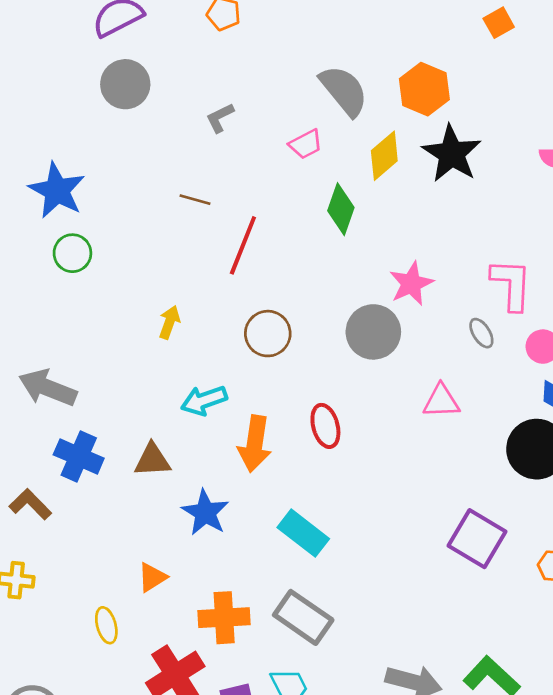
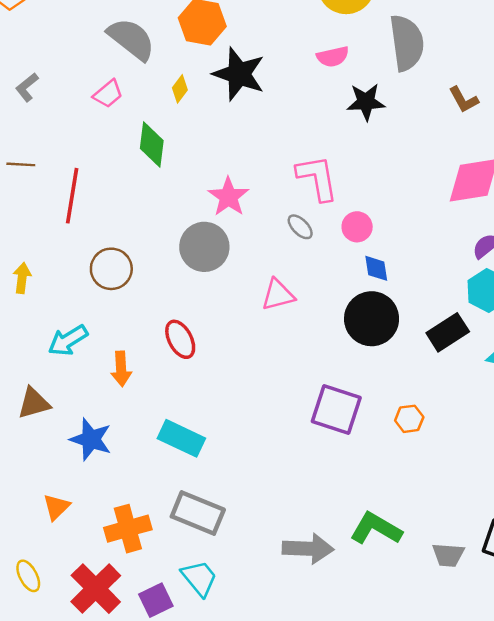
yellow diamond: (384, 156) -> (180, 89), size x0.6
orange arrow: (255, 444) -> (121, 369), size x0.7
yellow ellipse: (106, 625) -> (28, 576), moved

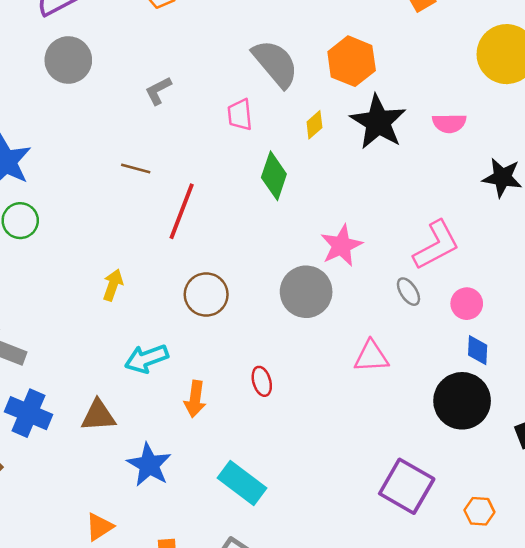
pink semicircle: (333, 57) -> (449, 123), moved
pink trapezoid: (108, 94) -> (240, 115), turned 112
pink L-shape: (317, 178) -> (436, 245), turned 60
red ellipse: (180, 339) -> (262, 381), size x0.7

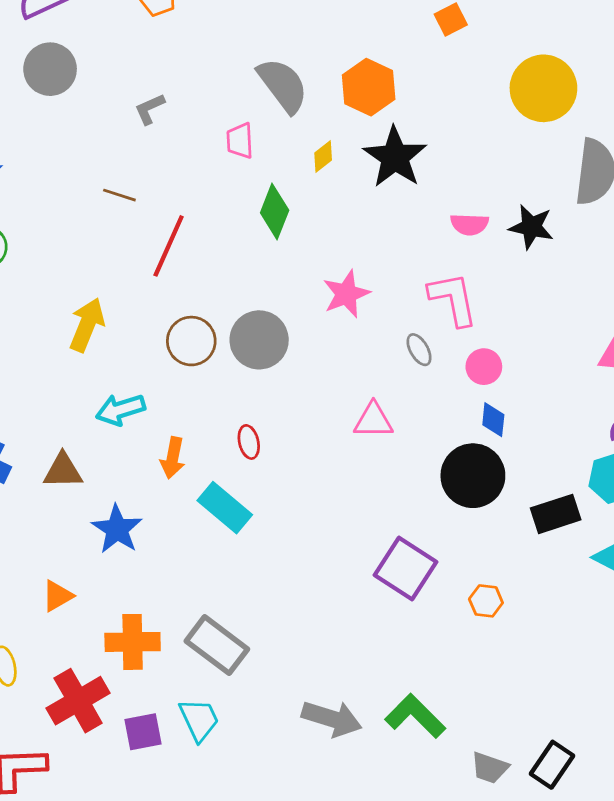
pink semicircle: (449, 123) -> (469, 224), moved
pink L-shape: (436, 245) -> (453, 299), turned -76
yellow arrow: (113, 285) -> (87, 325), size x1.5
gray circle: (306, 292) -> (259, 340), moved
cyan rectangle: (242, 483) -> (225, 508), moved

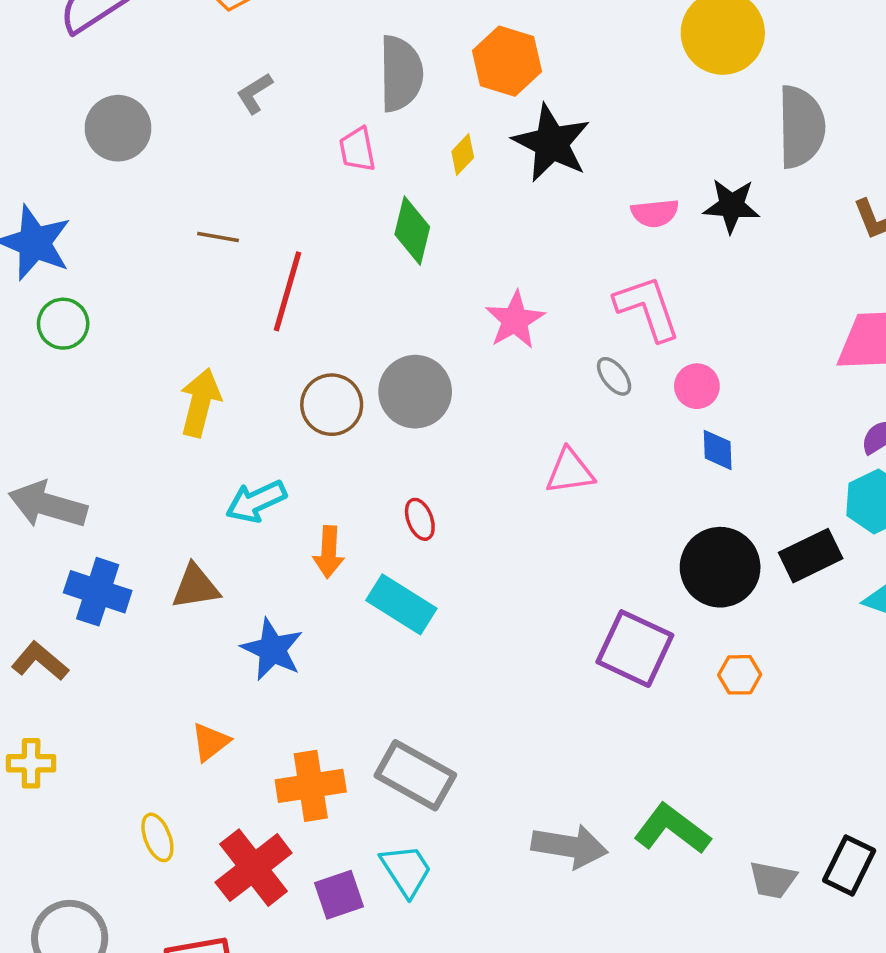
gray circle: (50, 69) -> (118, 128), moved
gray semicircle: (283, 85) -> (401, 74), turned 44
gray L-shape: (150, 109) -> (255, 93), moved
black circle: (473, 476) -> (720, 567), moved

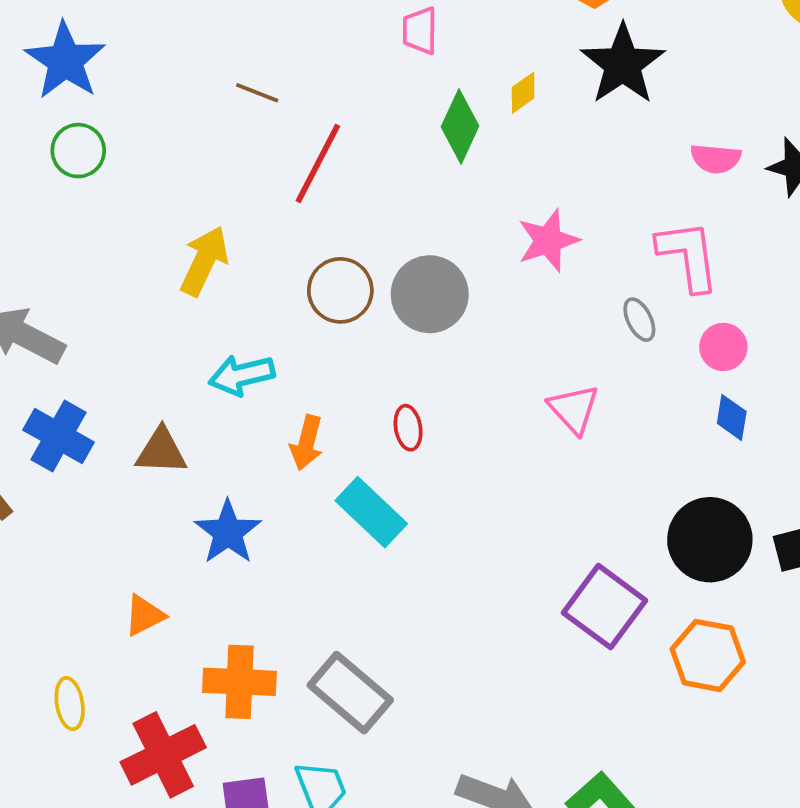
yellow diamond: (463, 155) -> (523, 93), moved
pink triangle: (570, 471) -> (574, 409), turned 44
orange hexagon: (740, 675) -> (708, 655), size x1.6

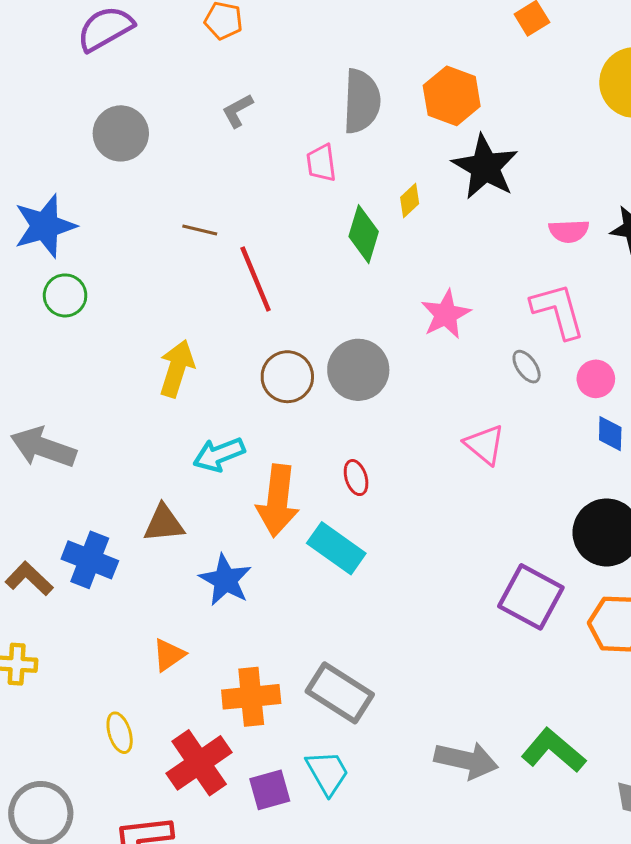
blue star: (65, 61) -> (45, 226), turned 30
red line: (318, 163) -> (256, 279), turned -42
blue cross: (59, 436) -> (90, 560), moved
orange arrow: (307, 443) -> (278, 501), size x1.6

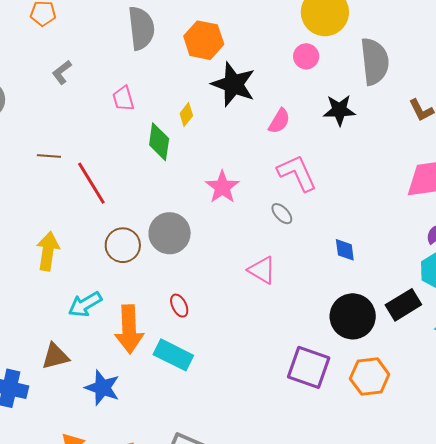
gray semicircle: (362, 101) -> (141, 28), moved
pink semicircle: (569, 231) -> (279, 121), moved, turned -48
pink circle: (596, 379) -> (306, 56), moved

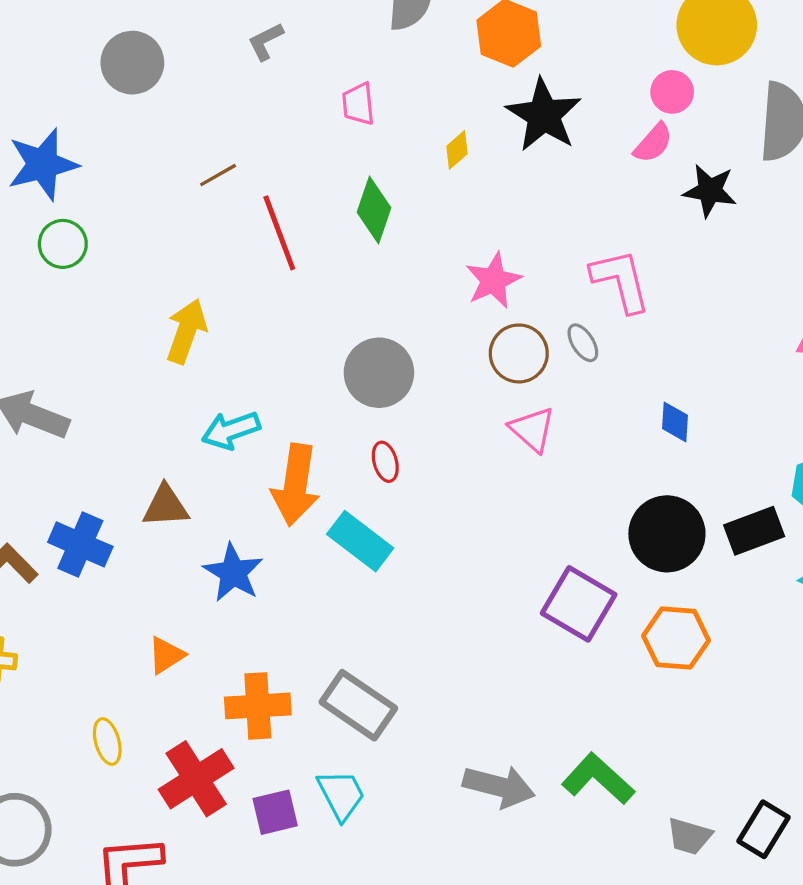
pink semicircle: (279, 121) -> (653, 143), moved
green diamond: (159, 142) -> (374, 210), moved
brown line: (49, 156) -> (218, 175), turned -45
gray circle: (170, 233) -> (379, 373), moved
brown circle: (123, 245) -> (519, 353), moved

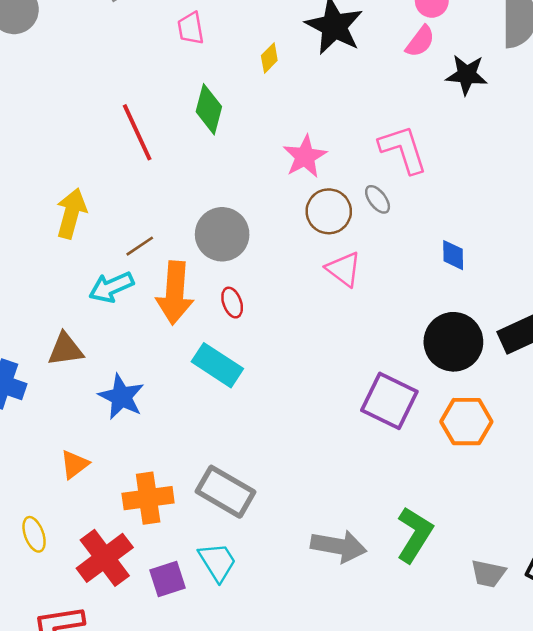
brown line: (218, 175) -> (140, 246), moved
orange arrow: (296, 485) -> (175, 293), moved
green L-shape: (598, 779) -> (415, 535), turned 84

